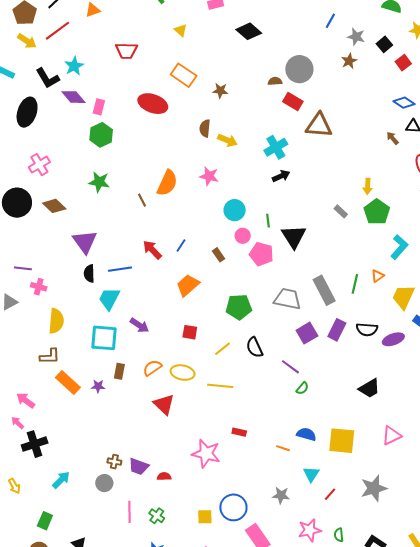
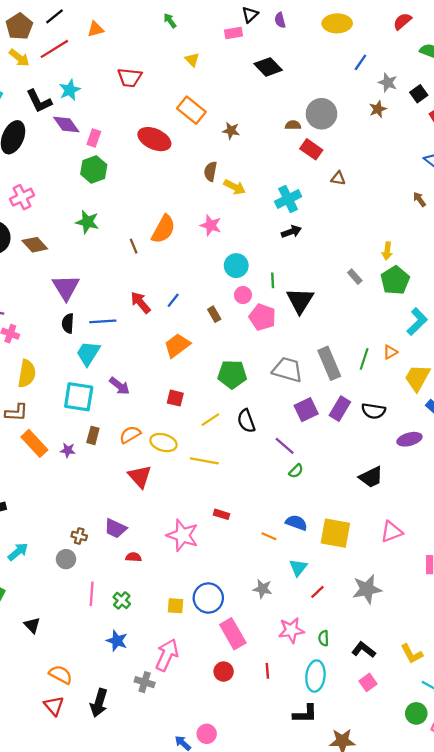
brown triangle: (319, 125) -> (338, 178), size x0.5
purple ellipse: (393, 339) -> (409, 439), moved
purple trapezoid: (139, 467) -> (115, 528), moved

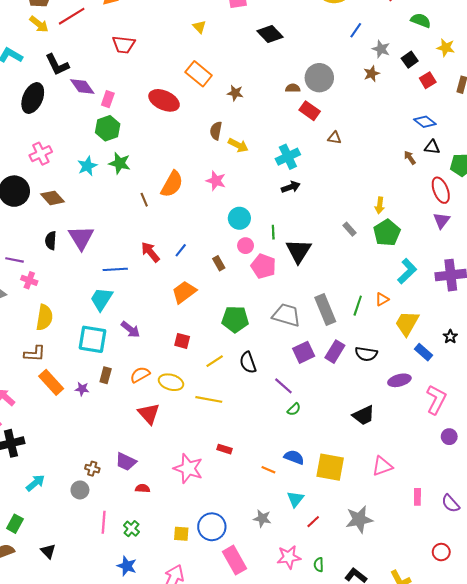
red trapezoid: (130, 78) -> (124, 44), moved
cyan star: (70, 90) -> (87, 166), moved
green star: (87, 222) -> (120, 163), moved
black semicircle: (68, 323) -> (51, 241), moved

